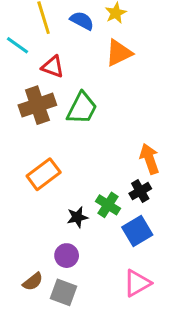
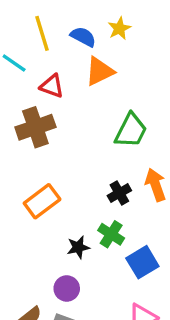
orange triangle: (119, 53) -> (100, 71), moved
green trapezoid: (82, 108) -> (131, 130), moved
black cross: (140, 191) -> (119, 193), moved

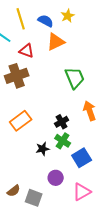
green trapezoid: (131, 130) -> (75, 78), turned -50
black cross: (119, 193) -> (62, 122), moved
purple circle: (67, 288) -> (56, 178), moved

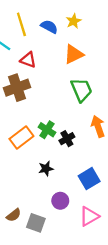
orange triangle: (56, 42) -> (74, 54), moved
green cross: (63, 141) -> (47, 130), moved

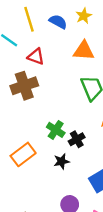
orange triangle: (74, 54) -> (84, 51), turned 30
orange rectangle: (21, 138) -> (23, 154), moved
black star: (46, 169) -> (62, 161), moved

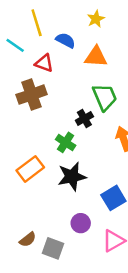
blue semicircle: (58, 22) -> (66, 40), moved
black cross: (77, 139) -> (84, 118), moved
black star: (62, 161) -> (72, 176), size x1.6

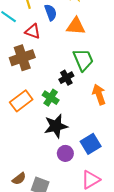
blue semicircle: (66, 40) -> (51, 12), turned 42
orange rectangle: (30, 169) -> (21, 101), moved
purple circle: (81, 223) -> (65, 153), moved

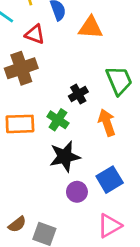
green trapezoid: (83, 60) -> (119, 80), moved
orange arrow: (99, 94) -> (107, 123), moved
orange rectangle: (21, 101) -> (20, 124), turned 35

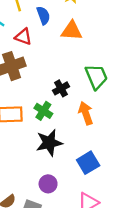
purple circle: (77, 192) -> (48, 184), moved

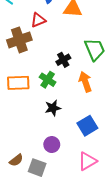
red triangle: (23, 37) -> (38, 20), moved, turned -42
black star: (49, 143) -> (53, 108), size x0.7

